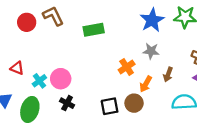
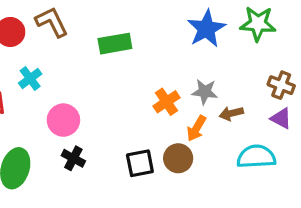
gray star: (151, 51) -> (205, 92), moved
brown arrow: (168, 74) -> (231, 113), turned 56
cyan cross: (39, 81) -> (30, 79), moved

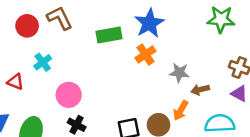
blue star: (206, 29) -> (149, 23), moved
orange cross: (166, 102) -> (145, 54), moved
orange arrow: (196, 128) -> (181, 110), moved

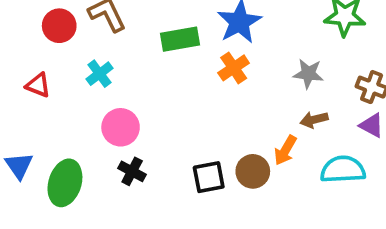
cyan cross: (43, 62) -> (99, 74), moved
gray star: (179, 73) -> (308, 74), moved
red triangle: (15, 82) -> (38, 85), moved

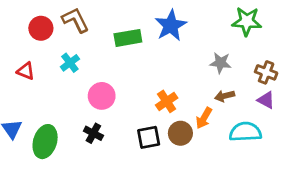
orange cross: (234, 68) -> (167, 101), moved
pink circle: (121, 127) -> (102, 96), moved

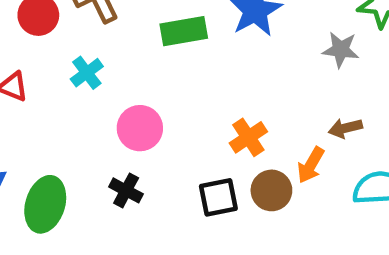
gray star: (220, 63) -> (341, 50), moved

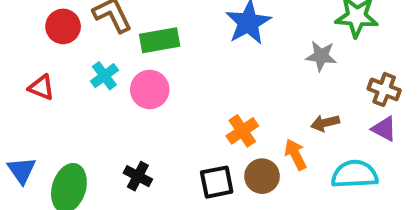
green rectangle: (184, 31) -> (160, 40), moved
pink circle: (140, 128) -> (150, 89), moved
orange arrow: (311, 165) -> (295, 154), turned 124

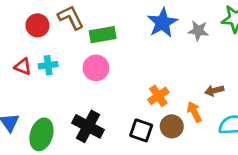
gray star: (321, 56) -> (198, 31), moved
cyan cross: (104, 76) -> (48, 65), moved, turned 30
black cross: (138, 176) -> (88, 126), size x1.6
black square: (217, 182) -> (141, 130), turned 30

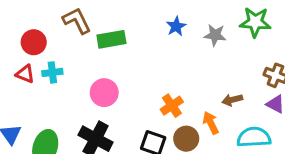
blue star: (162, 23) -> (176, 26), size x0.6
red circle: (37, 25) -> (34, 42), moved
pink circle: (96, 68) -> (104, 93), moved

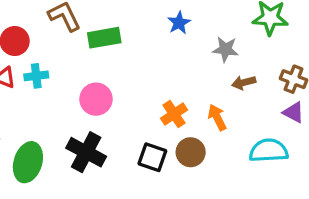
gray star: (215, 35) -> (225, 49), moved
brown arrow: (232, 100) -> (244, 83), moved
orange arrow: (211, 123) -> (217, 117), moved

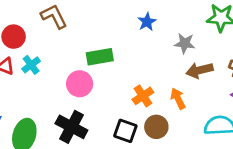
green rectangle: (104, 38) -> (100, 57), moved
cyan cross: (36, 76) -> (31, 65), turned -30
brown arrow: (244, 83) -> (199, 70), size x1.4

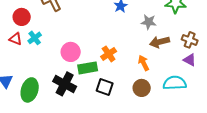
green rectangle: (100, 57) -> (88, 68), moved
orange cross: (143, 96) -> (109, 54), moved
brown circle: (156, 127) -> (142, 88), moved

